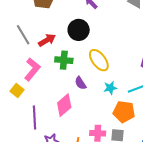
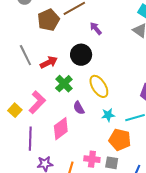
green cross: (64, 60) -> (64, 84), turned 36
pink L-shape: (32, 69) -> (37, 102), moved

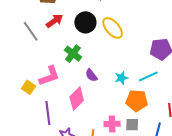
red arrow: (49, 62) -> (54, 21), moved
yellow ellipse: (99, 86) -> (113, 28), moved
pink L-shape: (37, 102) -> (49, 76), turned 35

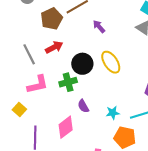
black circle: (85, 22) -> (82, 64), moved
green cross: (73, 54) -> (68, 82), turned 30
pink L-shape: (49, 76) -> (38, 85), moved

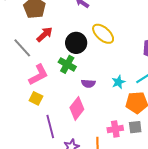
green cross: (68, 82) -> (67, 64), turned -30
purple semicircle: (83, 106) -> (88, 83), turned -40
yellow square: (19, 110) -> (36, 98), moved

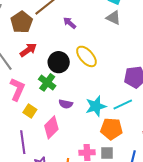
pink L-shape: (38, 75) -> (17, 89), turned -45
cyan star: (118, 82) -> (96, 106), size x1.5
yellow square: (36, 98) -> (30, 111), moved

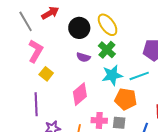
green cross: (47, 82) -> (107, 50), moved
purple semicircle: (66, 104) -> (83, 57), moved
pink diamond: (51, 127) -> (80, 94), moved

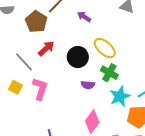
yellow square: (46, 74) -> (16, 87), moved

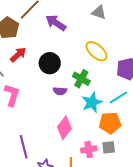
purple arrow: (84, 17) -> (56, 23), size x1.5
yellow ellipse: (105, 48) -> (96, 51), moved

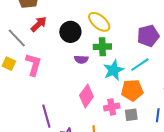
yellow ellipse: (96, 51) -> (99, 22), moved
green cross: (81, 79) -> (102, 47), turned -30
pink cross: (89, 149) -> (112, 107), moved

